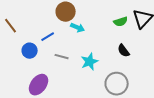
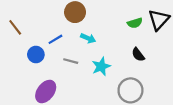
cyan arrow: (78, 28) -> (88, 38), moved

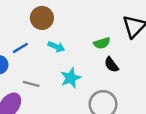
green semicircle: (135, 23) -> (102, 43), moved
gray line: (71, 61) -> (31, 84), moved

